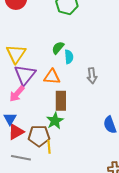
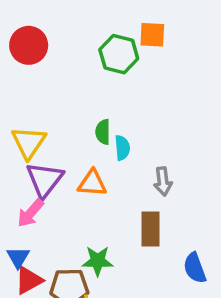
green semicircle: (58, 48) -> (103, 132), turned -40
brown rectangle: (61, 101) -> (151, 229), moved
green star: (55, 121) -> (98, 261), turned 30

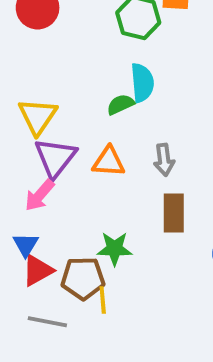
green semicircle: (103, 132) -> (120, 104), turned 65
cyan semicircle: (122, 148) -> (142, 83), moved, size x1.4
gray arrow: (163, 181) -> (164, 160), moved

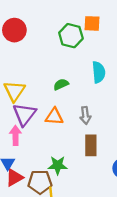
cyan semicircle: (142, 83) -> (99, 72), moved
pink arrow: (39, 195) -> (15, 135), turned 138

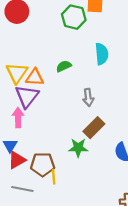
orange triangle: (54, 117) -> (35, 77), moved
brown rectangle: (91, 145) -> (94, 128), turned 45
green star: (58, 165) -> (78, 148), moved

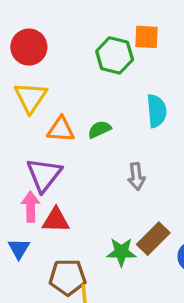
yellow triangle: (17, 73) -> (31, 97), moved
orange triangle: (35, 77) -> (61, 129), moved
brown rectangle: (94, 128) -> (153, 239), moved
red triangle: (17, 160) -> (56, 220), moved, turned 30

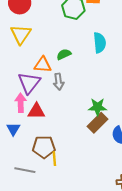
orange triangle: (61, 129) -> (43, 65), moved
gray arrow: (136, 176) -> (59, 82), moved
green star: (121, 252) -> (98, 107), moved

